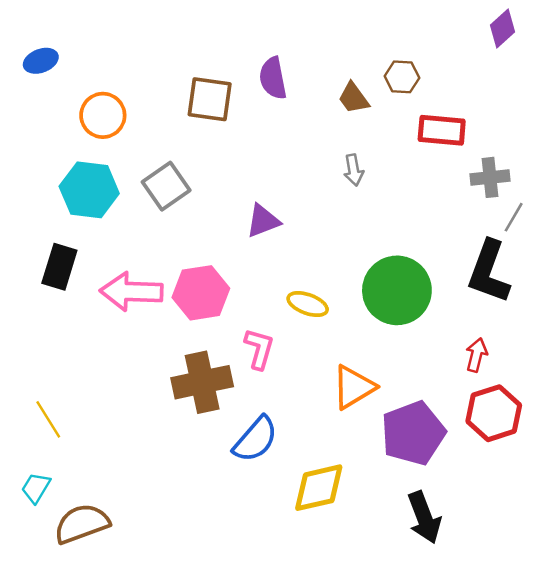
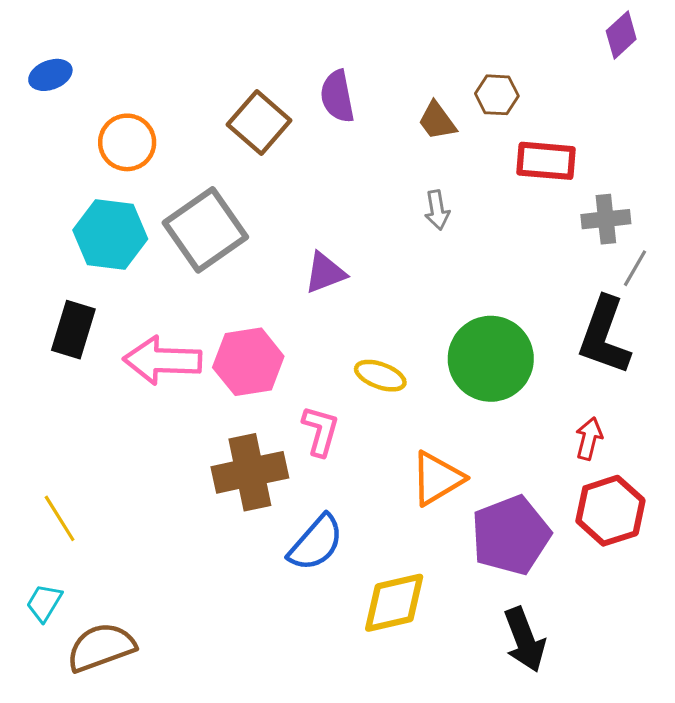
brown square: (210, 99) -> (259, 122), turned 33
gray square: (166, 186) -> (205, 230), size x1.4

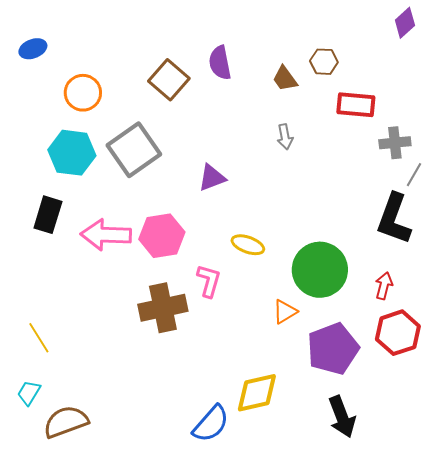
green circle: (491, 359) -> (320, 270), moved
orange triangle: (437, 478) -> (285, 312), size x0.7
blue semicircle: (316, 543) -> (211, 424), moved

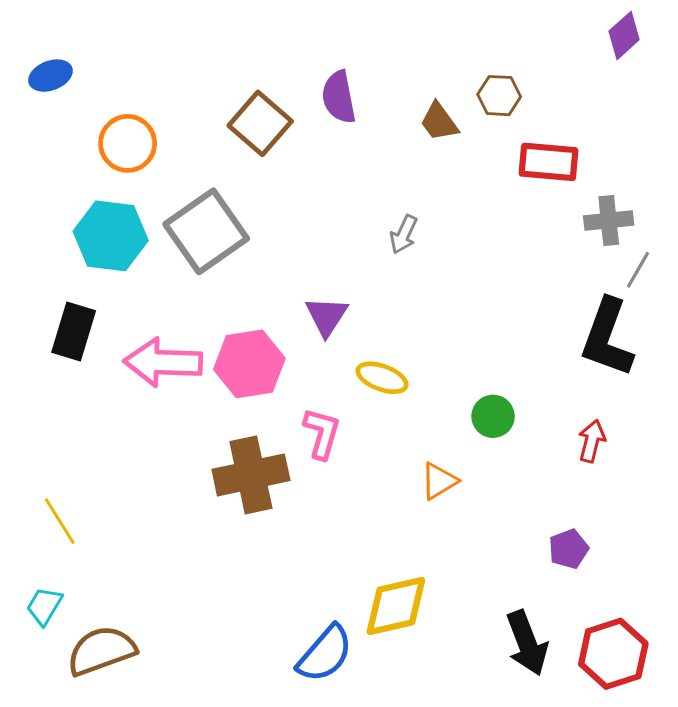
gray arrow: (285, 137) -> (404, 234), moved, turned 35
purple triangle: (212, 178) -> (326, 316), moved, turned -36
green circle: (320, 270) -> (493, 416), size x0.5
red hexagon: (398, 333) -> (613, 654), moved
purple pentagon: (333, 349) -> (569, 549), moved, size x0.5

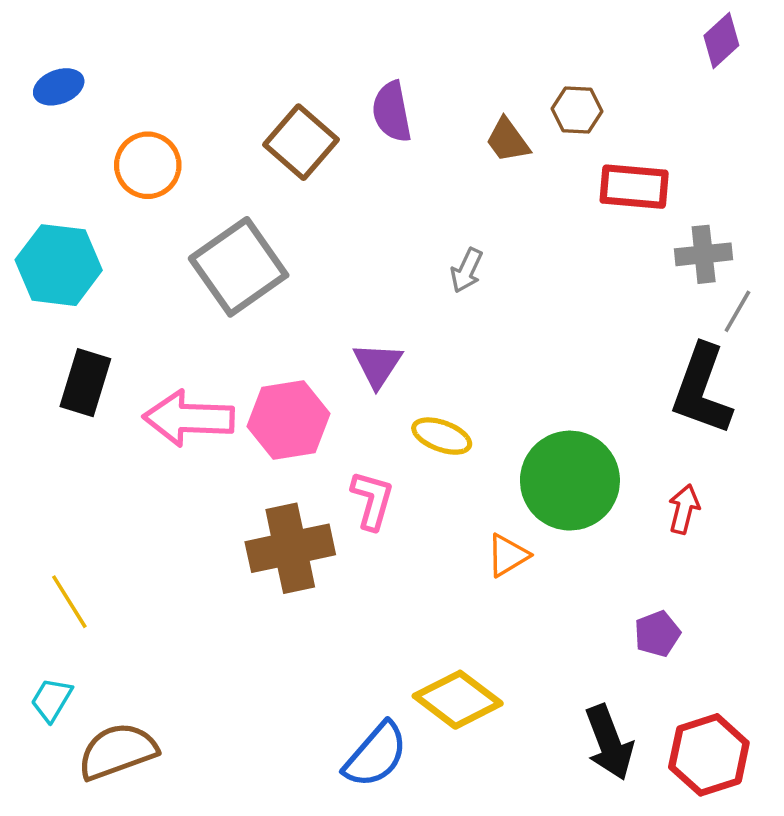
cyan hexagon: (111, 236) -> (59, 265), moved
green circle: (493, 416) -> (570, 481), size x2.0
yellow diamond: (396, 606) -> (458, 700), turned 50

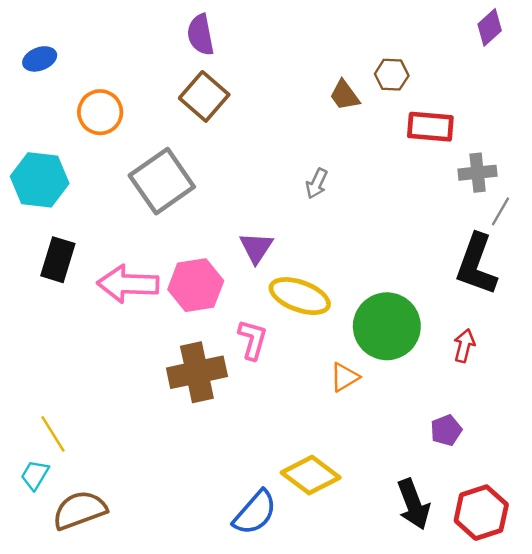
purple semicircle: (392, 112) -> (201, 35), moved
yellow ellipse: (442, 436) -> (300, 296), size x1.5
yellow line: (69, 602) -> (53, 434), moved

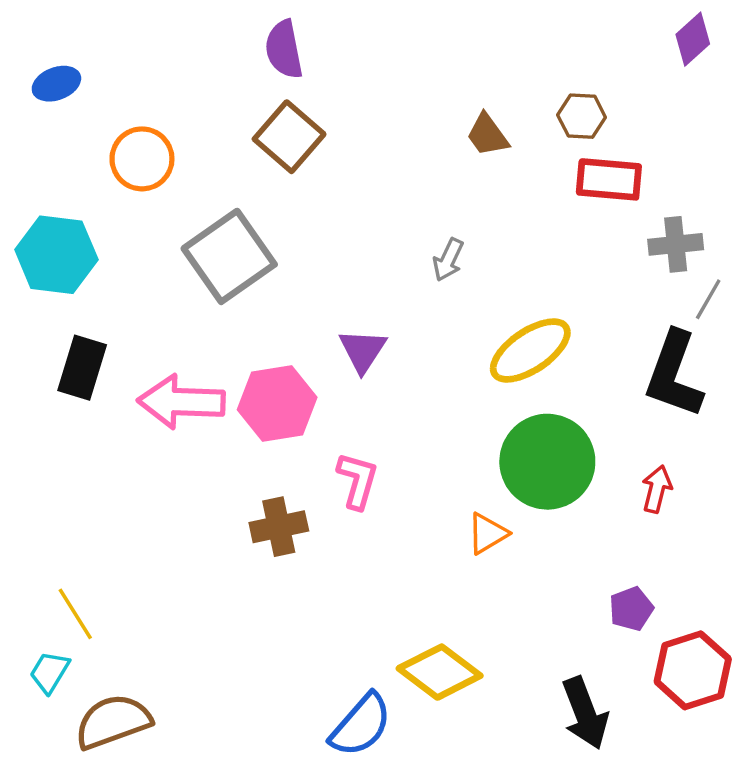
brown hexagon: (392, 75) -> (582, 116), moved
yellow ellipse: (300, 296) -> (530, 350), moved, turned -54
brown cross: (197, 372) -> (279, 527), size x0.7
red hexagon: (481, 513) -> (693, 670), moved

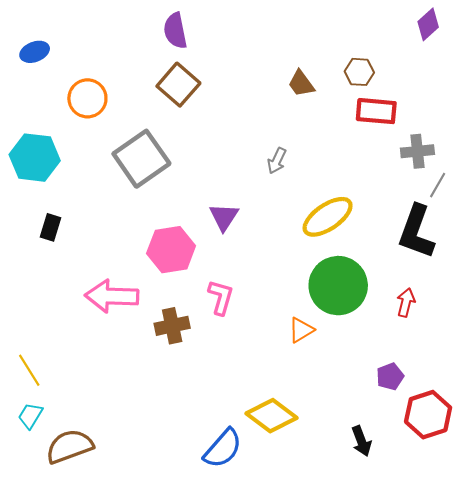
black rectangle: (82, 368) -> (50, 227), size x0.7
pink arrow: (181, 402) -> (112, 296), moved
yellow line: (75, 614) -> (29, 370), moved
black arrow: (585, 713) -> (361, 441), size x0.7

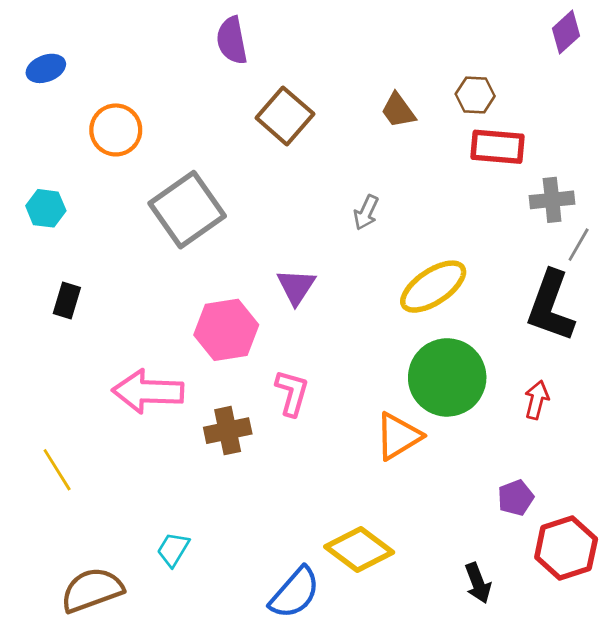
brown square: (178, 85) -> (285, 116), moved
cyan hexagon: (35, 158) -> (46, 208), size x0.6
orange triangle: (301, 330) -> (398, 436), size x1.4
yellow line: (29, 370) -> (57, 470), moved
cyan trapezoid: (30, 416) -> (173, 549), moved

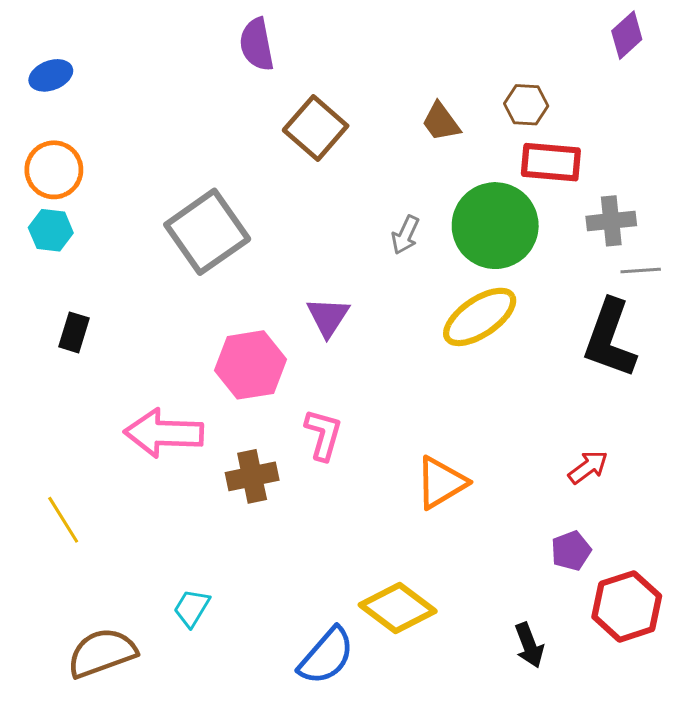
orange circle: (116, 130) -> (54, 170), moved
gray line: (579, 245) -> (641, 270), turned 56
green circle: (447, 377) -> (495, 226), moved
red arrow: (537, 400) -> (588, 467), moved, turned 39

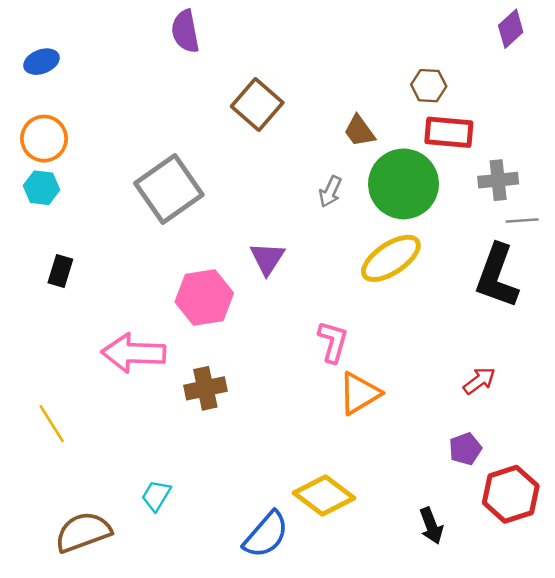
purple semicircle: (257, 44) -> (185, 31), moved
brown trapezoid: (441, 122) -> (359, 131), moved
pink L-shape: (323, 435) -> (333, 342), moved

